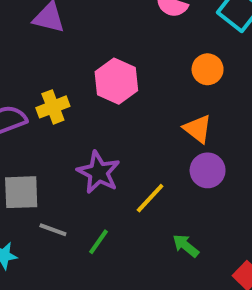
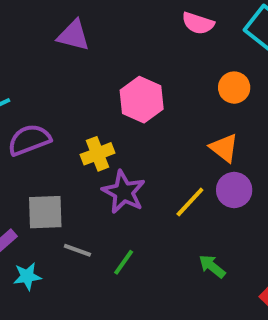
yellow cross: (53, 107) -> (98, 154), moved
yellow line: (150, 198) -> (190, 202), moved

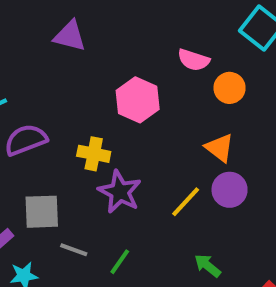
pink semicircle: (198, 23) -> (194, 60), moved
yellow cross: (98, 154) -> (94, 154), turned 32

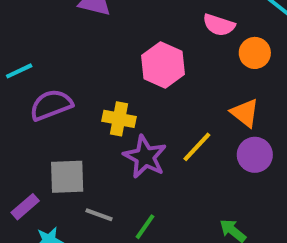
yellow line: (186, 202) -> (197, 147), moved

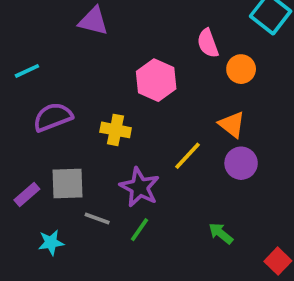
pink semicircle: (219, 25) -> (208, 43), turned 52
cyan line: (19, 71) -> (27, 71), moved
purple star: (145, 157) -> (140, 187), moved
purple rectangle: (25, 207) -> (27, 195), moved

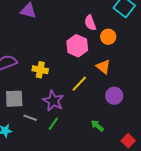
pink hexagon: (156, 80) -> (77, 46), moved
purple circle: (241, 163) -> (114, 96), moved

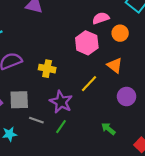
pink semicircle: (90, 23) -> (101, 18), turned 91

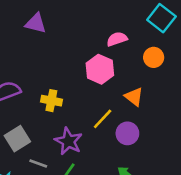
orange circle: (120, 33) -> (154, 57), moved
purple circle: (127, 96) -> (127, 133), moved
gray square: (19, 100) -> (17, 139), turned -30

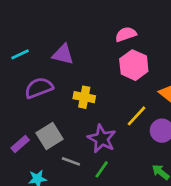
purple triangle: (36, 23) -> (63, 54), moved
pink semicircle: (117, 39) -> (126, 34), moved

